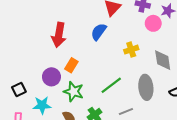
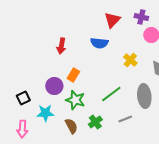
blue semicircle: (99, 32) -> (99, 43), turned -120
red arrow: (59, 35) -> (61, 46), size x0.7
yellow cross: (131, 50) -> (130, 60), turned -32

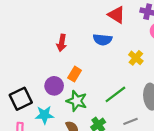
red triangle: (112, 20) -> (116, 15), turned -42
black square: (23, 98) -> (21, 99), size x1.5

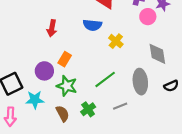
yellow cross: (136, 58) -> (116, 41), moved

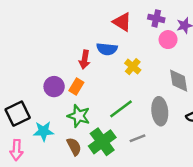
red arrow: (52, 28) -> (85, 60), moved
purple circle: (44, 71) -> (54, 87), moved
green cross: (88, 109) -> (102, 142), size x1.6

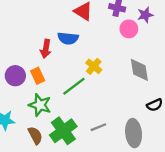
yellow cross: (133, 67) -> (94, 66), moved
orange rectangle: (76, 87) -> (38, 76), turned -56
green line: (121, 109) -> (74, 86), moved
gray ellipse: (160, 111) -> (134, 133), moved

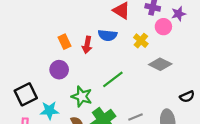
yellow cross: (94, 66) -> (141, 41), moved
gray diamond: (139, 70) -> (160, 64), moved, turned -55
orange rectangle: (38, 76) -> (65, 42), moved

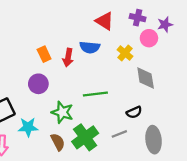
gray diamond: (160, 64) -> (146, 78), turned 55
green line: (113, 79) -> (95, 94), turned 30
black semicircle: (187, 97) -> (134, 112), moved

